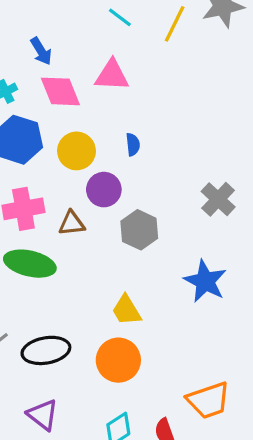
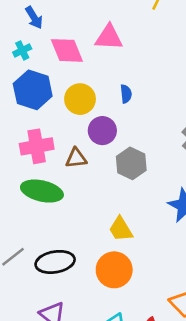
blue arrow: (41, 51) -> (34, 18), moved

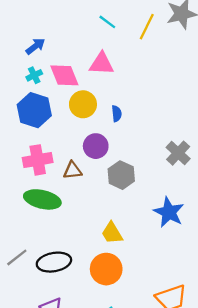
blue arrow: (34, 18) -> (35, 46), turned -96
cyan cross: (22, 50) -> (34, 75), moved
yellow circle: (80, 99) -> (83, 104), moved

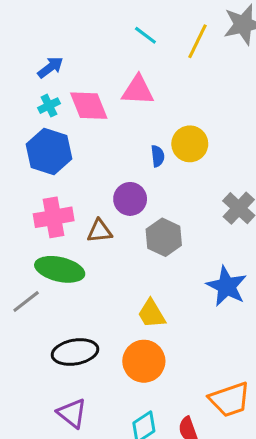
yellow circle: (83, 104) -> (190, 144), moved
gray line: (17, 257) -> (26, 302), moved

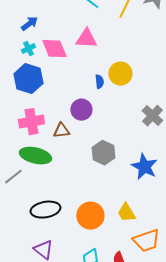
gray hexagon: (164, 237) -> (103, 153), moved
yellow trapezoid: (152, 314) -> (126, 213), moved

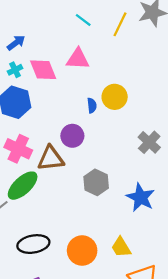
pink cross: (31, 122) -> (18, 149), turned 35
brown triangle: (61, 131) -> (51, 159), size x1.5
green ellipse: (35, 156) -> (23, 186), turned -56

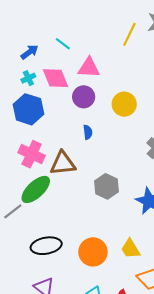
cyan line: (83, 20) -> (63, 44), moved
blue semicircle: (92, 105) -> (88, 132), moved
purple circle: (72, 136) -> (84, 97), moved

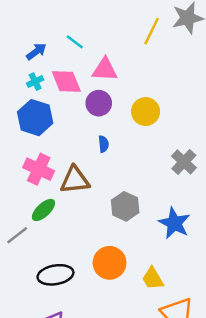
green ellipse: (36, 189) -> (43, 210), size x0.7
orange circle: (93, 252) -> (110, 263), moved

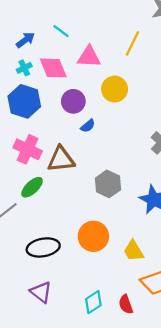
yellow line: (152, 31) -> (132, 43), moved
purple circle: (99, 103) -> (73, 101), moved
yellow circle: (146, 112) -> (115, 89), moved
blue semicircle: (104, 144) -> (88, 126), turned 56

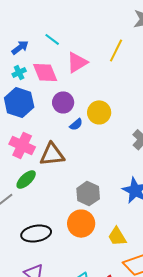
pink triangle: (89, 57) -> (77, 62), turned -35
yellow circle: (115, 89) -> (99, 112), moved
gray hexagon: (108, 184) -> (88, 194), moved

